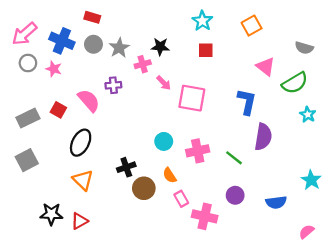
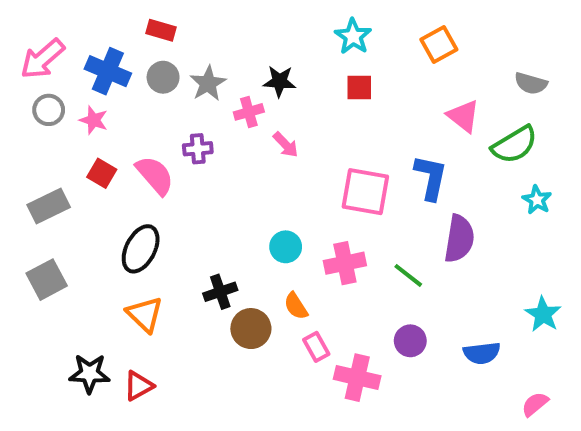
pink square: (192, 98) -> (365, 192), moved
red square: (58, 110) -> (102, 173), moved

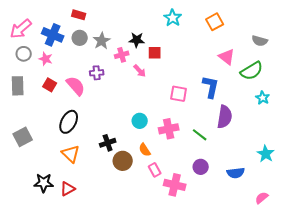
red square: (359, 87) -> (155, 53), moved
pink square: (365, 192) -> (179, 94), size x0.7
gray rectangle: (49, 206) -> (18, 86), moved, turned -66

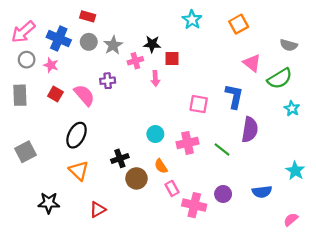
pink arrow: (140, 71) -> (155, 79), turned 40
purple circle: (201, 167) -> (223, 194), moved
red triangle: (68, 189) -> (98, 210), moved

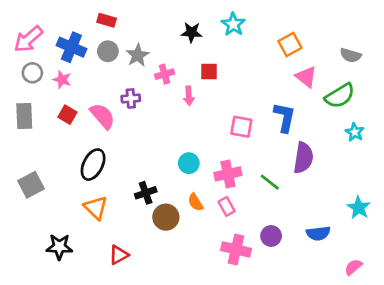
orange square: (239, 24) -> (290, 45), moved
black star: (152, 44) -> (191, 32), moved
pink rectangle: (172, 188) -> (227, 206), moved

